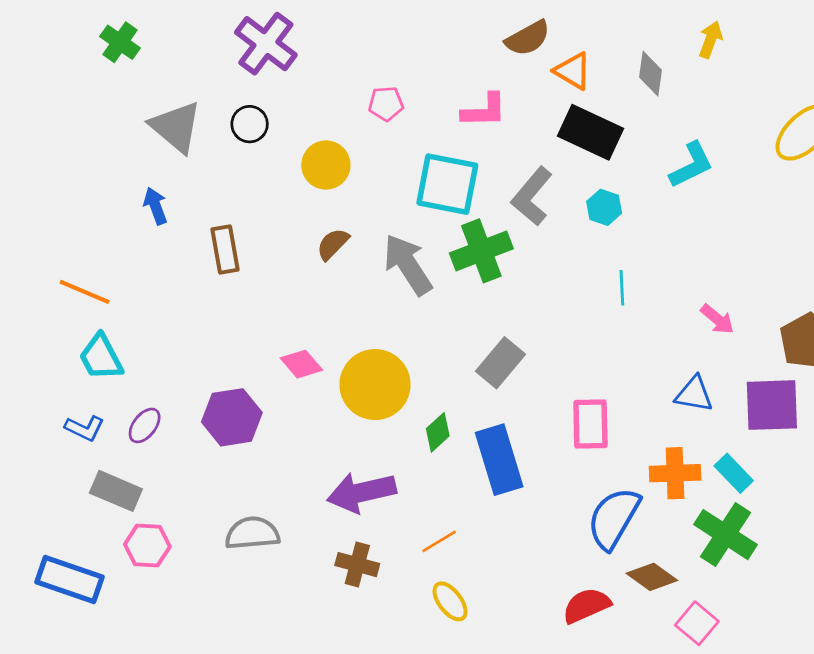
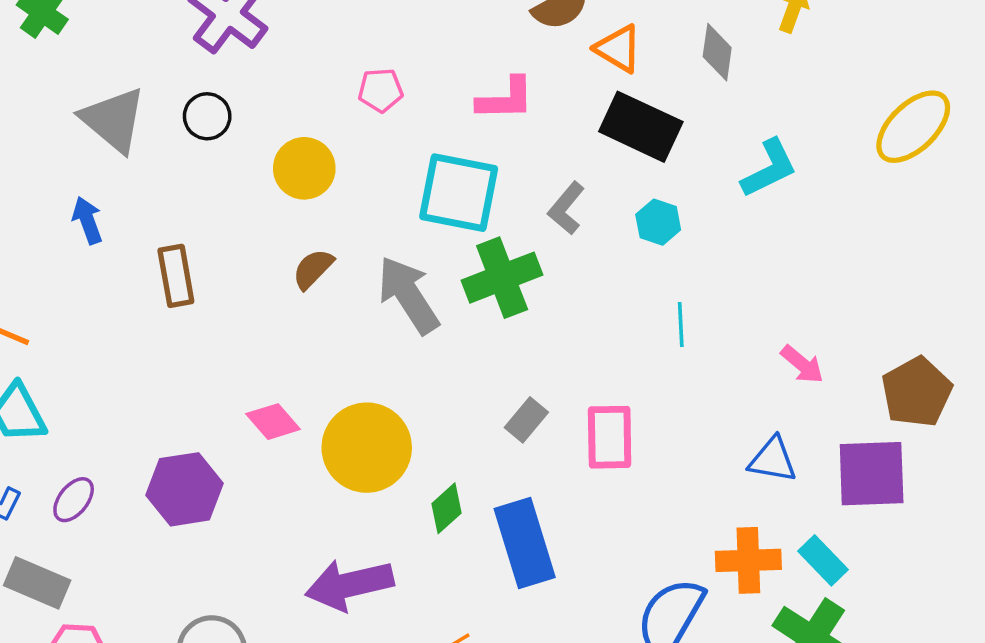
gray L-shape: (532, 196) -> (566, 208), size x0.7
gray rectangle: (500, 363) -> (526, 420), size x0.7
pink rectangle: (590, 424) -> (610, 437), moved

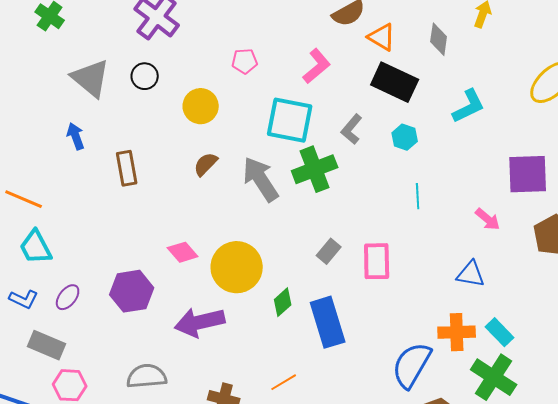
pink L-shape: (506, 99) -> (317, 66), turned -39
purple square: (872, 474) -> (528, 174), moved
purple arrow: (349, 585) -> (200, 322), moved

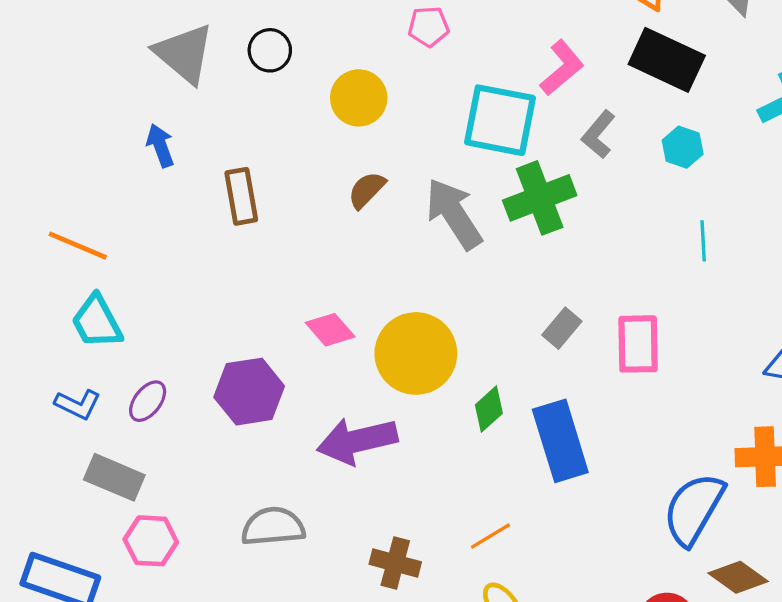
pink L-shape: (317, 66) -> (562, 68), moved

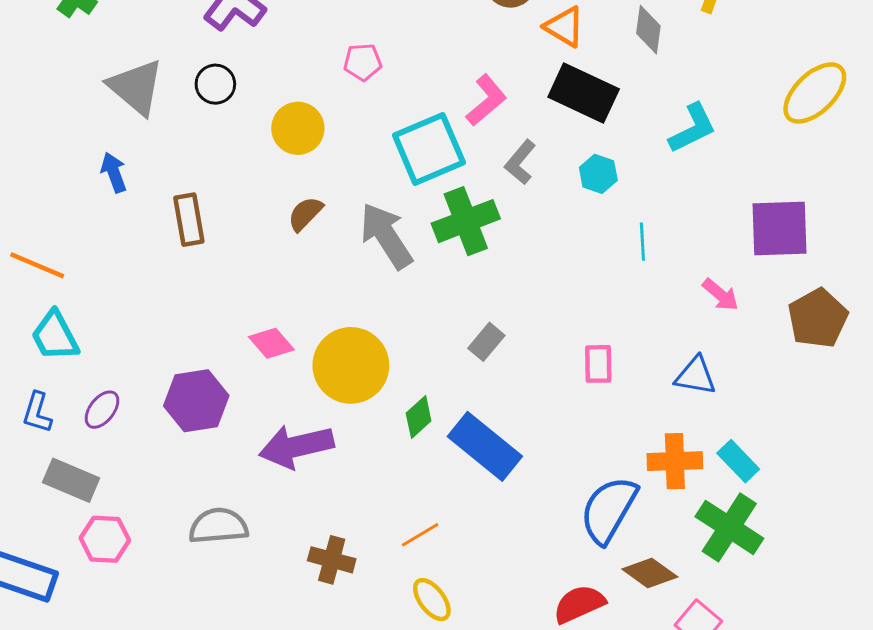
cyan square: (500, 120) -> (429, 149), turned -34
cyan line: (703, 241) -> (642, 242), moved
pink rectangle: (638, 344) -> (598, 364), moved, size x0.7
blue L-shape: (78, 404) -> (37, 413), turned 81
blue rectangle: (560, 441) -> (485, 446), turned -34

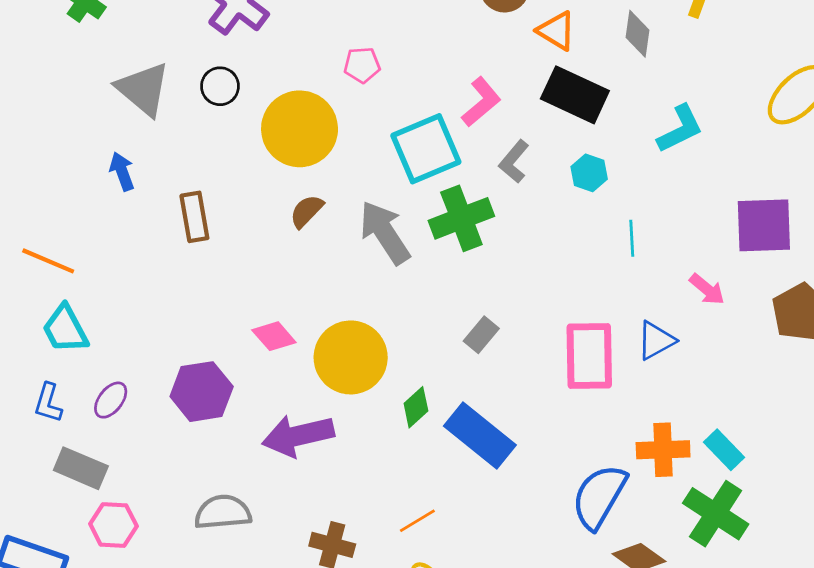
yellow circle: (298, 128) -> (300, 129), size x1.5
pink rectangle: (598, 364) -> (589, 356), size x1.8
blue triangle: (695, 376) -> (656, 340), moved, turned -39

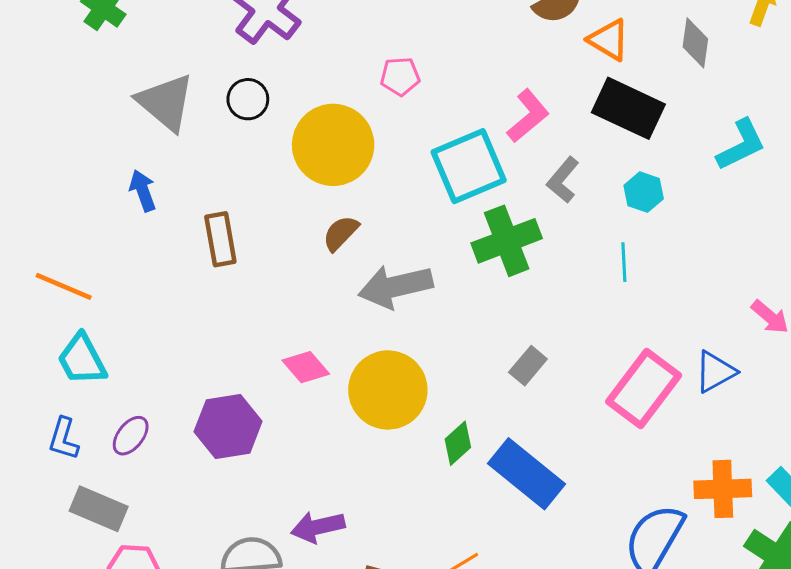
gray arrow: (385, 232) -> (396, 286), moved, turned -70
cyan line: (632, 238) -> (624, 262), moved
pink rectangle: (589, 356) -> (644, 388), turned 38
purple arrow: (298, 436) -> (318, 527), moved, size x0.7

